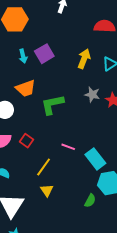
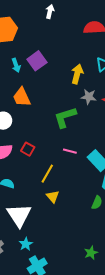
yellow arrow: (84, 59) -> (77, 74), moved
orange trapezoid: (26, 88) -> (22, 97), turned 90
green L-shape: (52, 104) -> (65, 117), moved

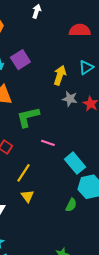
green L-shape: (65, 117) -> (28, 117), moved
pink line: (70, 151) -> (48, 143), moved

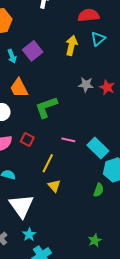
cyan triangle: (86, 68) -> (98, 39), moved
yellow arrow: (60, 75) -> (71, 45), moved
pink line: (48, 143) -> (68, 140), moved

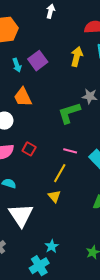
green L-shape: (46, 107) -> (69, 113), moved
yellow line: (48, 163) -> (60, 173), moved
cyan star: (29, 235) -> (52, 246), moved

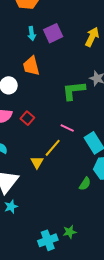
yellow triangle: (54, 196) -> (37, 162), moved
cyan star: (52, 246) -> (11, 207), moved
cyan cross: (39, 266) -> (48, 240), moved

